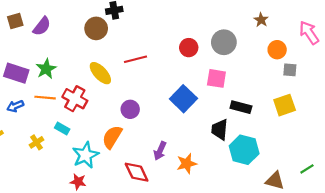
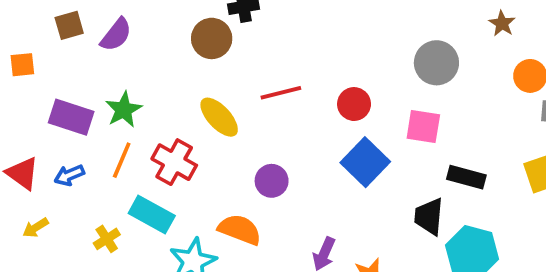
red circle: (189, 48) -> (354, 104), moved
orange line: (45, 98) -> (122, 160), turned -72
cyan rectangle: (62, 128) -> (152, 215), size x1.6
orange semicircle: (112, 137) -> (240, 230), turned 80

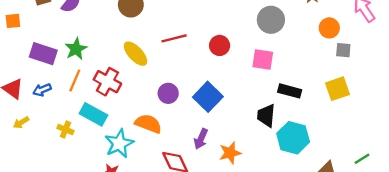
blue square: (365, 162) -> (208, 97), moved
yellow cross: (107, 239) -> (65, 130), turned -35

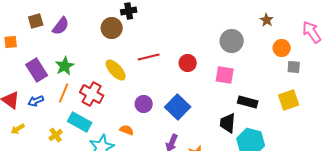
purple rectangle: (43, 54) -> (37, 70), turned 40
orange semicircle: (148, 124) -> (127, 130), size x0.6
yellow cross: (65, 130) -> (56, 135), turned 32

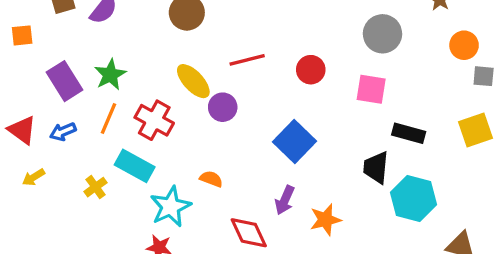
purple circle: (144, 104) -> (223, 107), moved

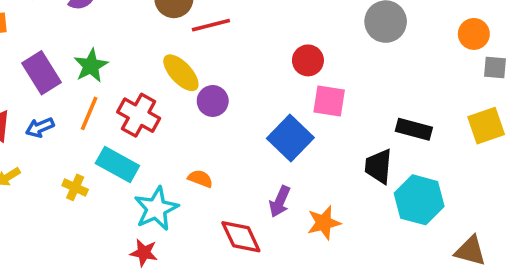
red line: (247, 60) -> (211, 25), moved
pink square: (371, 89) -> (329, 101), moved
yellow cross: (95, 187) -> (75, 187), turned -30

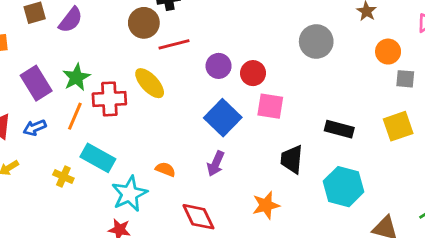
purple circle: (213, 101) -> (219, 66), moved
red cross: (139, 115) -> (109, 99), moved, turned -32
blue square: (290, 138) -> (223, 118), moved
black trapezoid: (379, 166) -> (292, 159), moved
purple arrow: (280, 202) -> (216, 164), moved

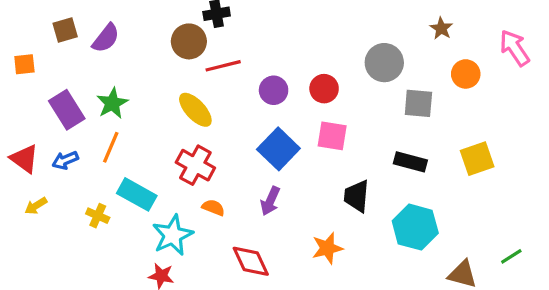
red circle: (253, 73) -> (324, 89), moved
gray square: (405, 79) -> (418, 103), moved, size x1.4
red cross: (109, 99) -> (195, 165), moved, turned 32

